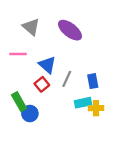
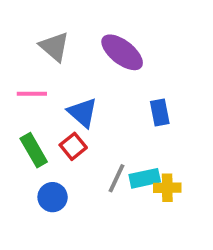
gray line: (67, 79) -> (116, 178), moved
blue rectangle: (93, 81) -> (160, 112), moved
green rectangle: (19, 102) -> (34, 150), moved

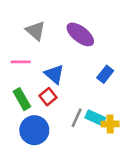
blue rectangle: (160, 112) -> (105, 74), turned 49
cyan rectangle: (145, 178) -> (95, 118), turned 36
blue circle: (53, 197) -> (34, 130), size x1.5

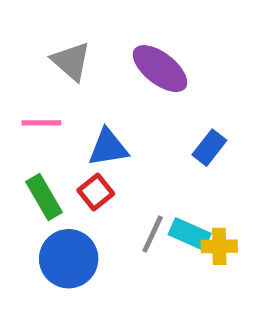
blue triangle: (54, 74) -> (108, 148), turned -50

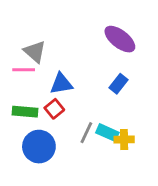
gray triangle: (71, 61) -> (35, 52), moved
purple ellipse: (160, 69) -> (120, 39), moved
green rectangle: (44, 197) -> (25, 112), turned -55

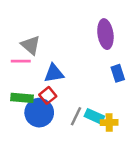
purple ellipse: (120, 39) -> (105, 34), turned 44
blue rectangle: (118, 84) -> (118, 73), moved, turned -56
blue circle: (39, 147) -> (39, 113), moved

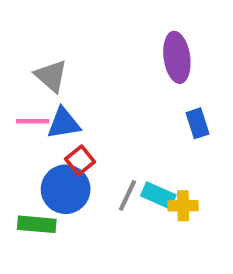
pink line: (21, 61) -> (33, 121), moved
blue triangle: (54, 73) -> (64, 123), moved
green rectangle: (22, 98) -> (37, 224), moved

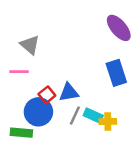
purple ellipse: (177, 57) -> (119, 28), moved, turned -32
blue triangle: (64, 123) -> (69, 92), moved
blue rectangle: (197, 123) -> (116, 73), size x1.5

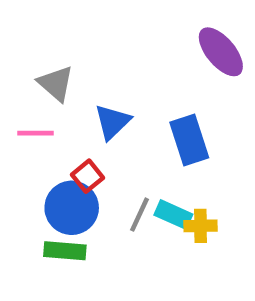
blue rectangle: (116, 73) -> (189, 140), moved
blue triangle: (69, 92) -> (112, 122), moved, turned -35
green rectangle: (21, 133) -> (65, 251), moved

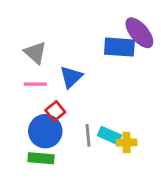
pink line: (36, 133) -> (35, 84), moved
blue rectangle: (189, 140) -> (119, 47), moved, turned -68
gray line: (139, 215) -> (88, 135), turned -30

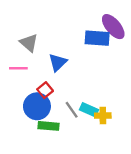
pink line: (35, 84) -> (18, 68), moved
gray line: (88, 135) -> (72, 110), turned -30
green rectangle: (41, 158) -> (49, 126), moved

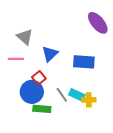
blue rectangle: (97, 38) -> (84, 62), moved

